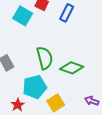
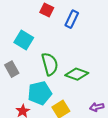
cyan square: (23, 16) -> (24, 40), moved
purple arrow: (92, 101) -> (97, 107), turned -32

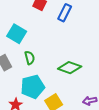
green semicircle: (50, 64) -> (30, 58), moved, size x0.6

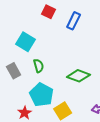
cyan pentagon: (33, 87) -> (42, 95), turned -30

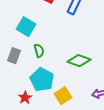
gray rectangle: (14, 71) -> (14, 56), turned 49

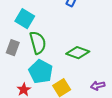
green semicircle: (39, 51) -> (38, 43), size x1.6

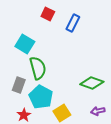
gray rectangle: (13, 48) -> (19, 85), moved
green diamond: (78, 53) -> (92, 83), moved

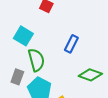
blue rectangle: (73, 23) -> (71, 44), moved

